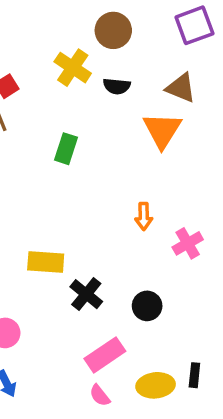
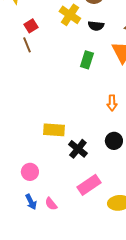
green rectangle: (66, 149) -> (87, 60), moved
black circle: (147, 306) -> (114, 141), moved
pink semicircle: (100, 395) -> (51, 204), moved

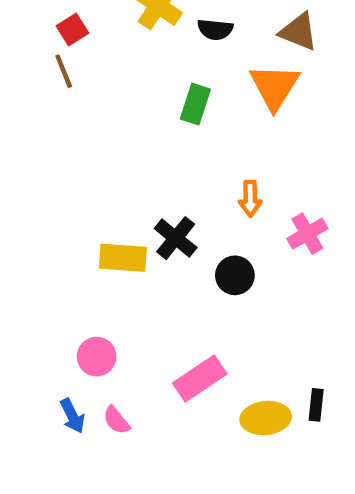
black circle: (114, 141) -> (235, 275), moved
black cross: (78, 149) -> (176, 238), moved
pink circle: (30, 172) -> (97, 357), moved

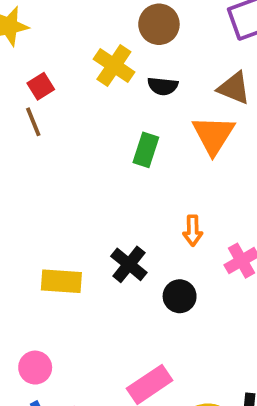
yellow rectangle: (123, 258) -> (61, 281), moved
pink circle: (97, 357) -> (35, 368), moved

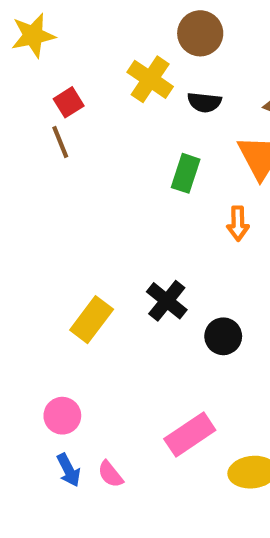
orange arrow: (193, 231) -> (238, 223), moved
yellow rectangle: (61, 281) -> (92, 320), turned -57

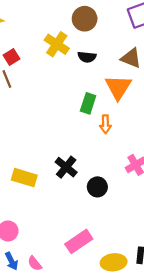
green rectangle: (186, 173) -> (88, 103), moved
yellow rectangle: (92, 320) -> (24, 178), turned 70

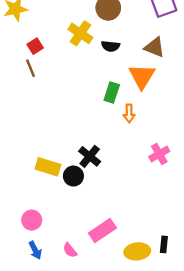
black circle: (97, 187) -> (73, 176), moved
pink semicircle: (35, 263) -> (70, 250), moved

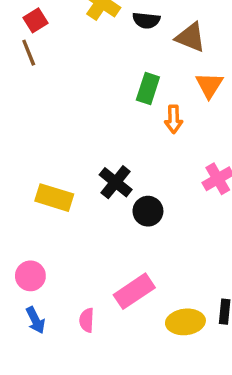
brown triangle: (155, 47) -> (191, 37), moved
orange triangle: (142, 76) -> (209, 85), moved, size x0.7
black circle: (73, 176) -> (148, 211), moved
pink semicircle: (70, 250) -> (87, 320), turned 42

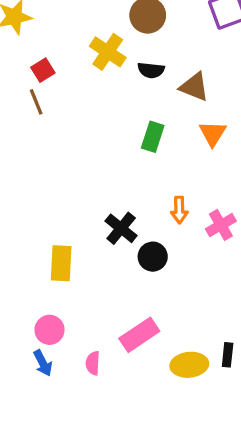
orange arrow: (174, 119) -> (179, 210), moved
yellow rectangle: (54, 198) -> (61, 263), moved, turned 76
pink circle: (30, 276) -> (49, 330), moved

